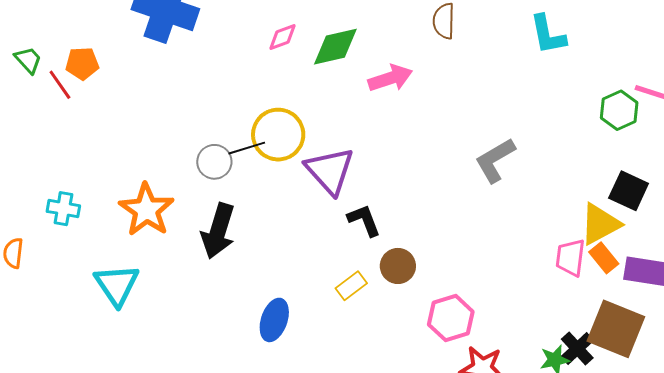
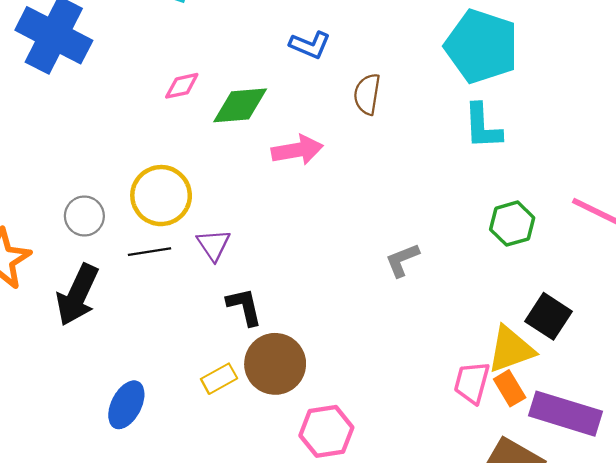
green hexagon: (619, 110) -> (512, 224), moved
black line: (247, 148) -> (150, 252), moved
gray L-shape: (495, 160) -> (402, 260), size x0.7
purple triangle: (330, 171) -> (214, 245), size x0.6
brown circle: (398, 266) -> (275, 364), size x1.5

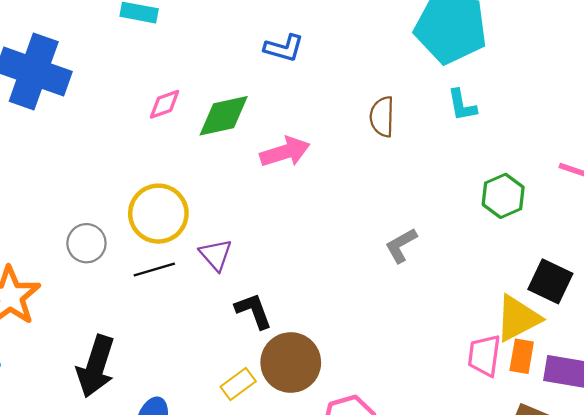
brown semicircle: (367, 94) -> (382, 117), moved
cyan L-shape: (483, 126) -> (462, 105), size x0.7
black arrow: (77, 295) -> (96, 366), moved
orange rectangle: (510, 388) -> (522, 356), turned 48

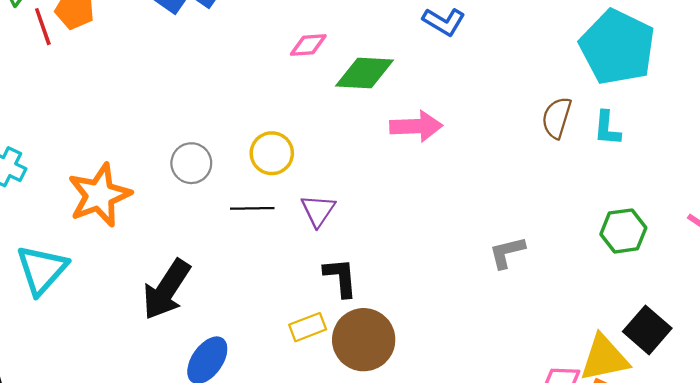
brown semicircle: (382, 117) -> (557, 118), moved
yellow circle: (158, 214) -> (272, 153), size x0.7
yellow rectangle: (238, 384) -> (308, 327), moved

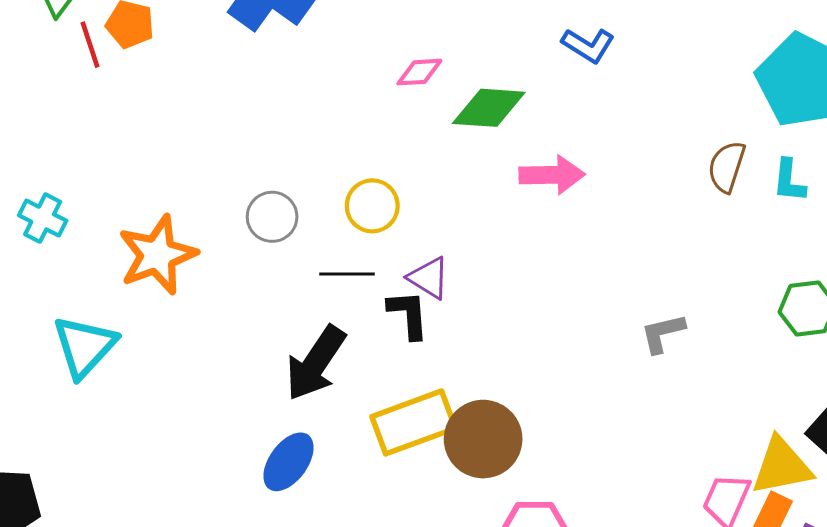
purple triangle: (318, 210) -> (429, 278), turned -33
black L-shape: (341, 277) -> (408, 314), moved
black arrow: (166, 290) -> (316, 363), moved
yellow rectangle: (308, 327) -> (414, 422), size x1.8

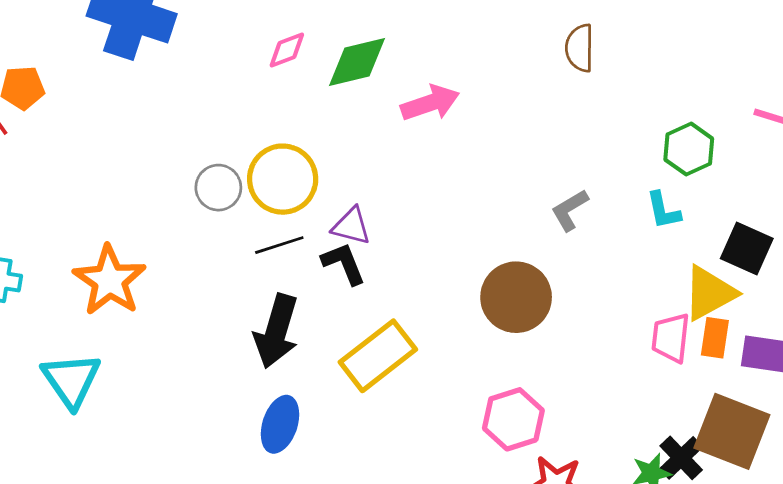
cyan L-shape: (789, 181) -> (663, 210), moved
yellow circle: (372, 206) -> (283, 179), size x1.4
gray circle: (272, 217) -> (218, 188), moved
brown circle: (483, 439) -> (516, 297), moved

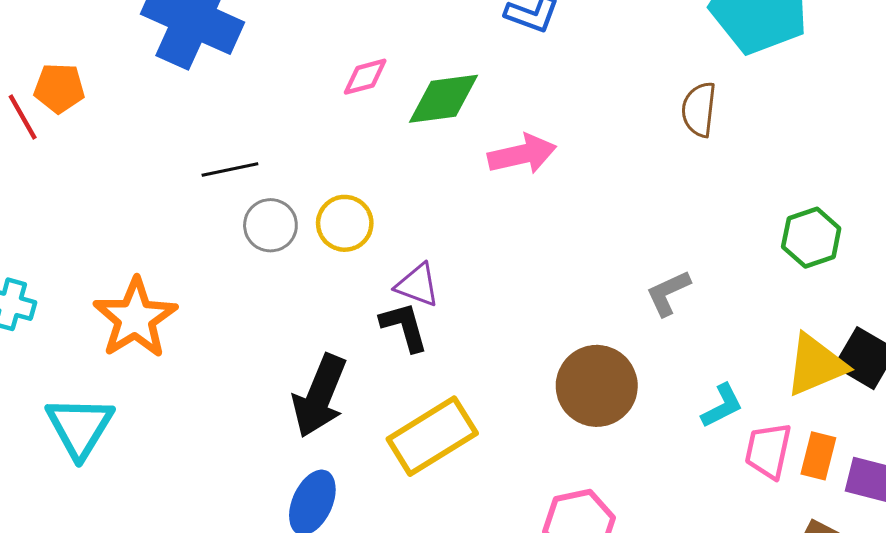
yellow circle: (283, 179) -> (345, 223), size x0.7
cyan L-shape: (663, 210) -> (722, 406), moved, turned -111
black line: (279, 245) -> (230, 170), moved
yellow triangle: (709, 293) -> (816, 365), moved

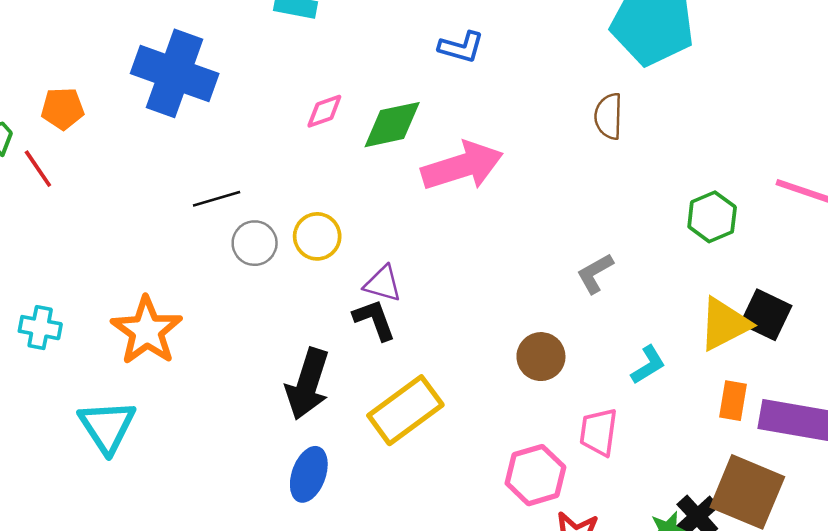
orange pentagon: (59, 88) -> (63, 108), moved
pink arrow: (522, 154) -> (462, 166), size x1.4
brown circle: (597, 386) -> (541, 357), size x0.7
pink trapezoid: (768, 451) -> (599, 432), moved

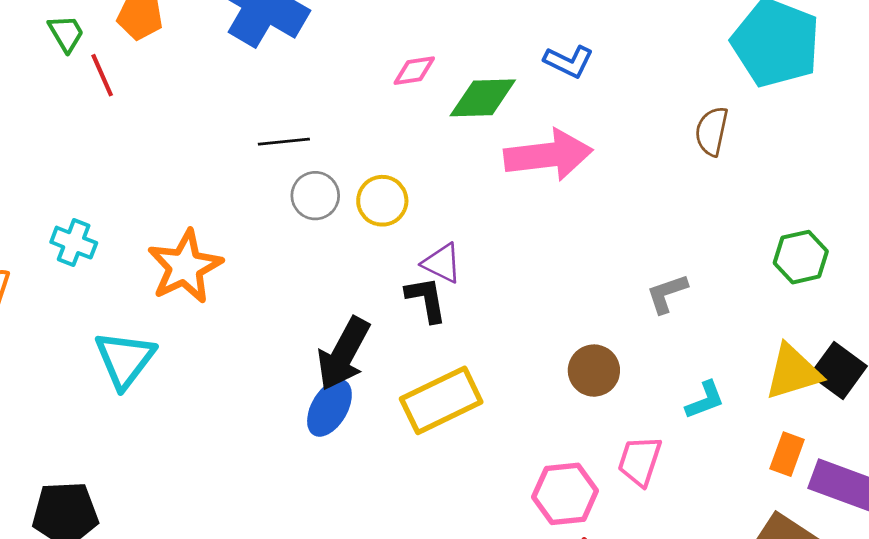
blue L-shape: (461, 47) -> (569, 61), moved
blue ellipse: (309, 474) -> (329, 408), moved

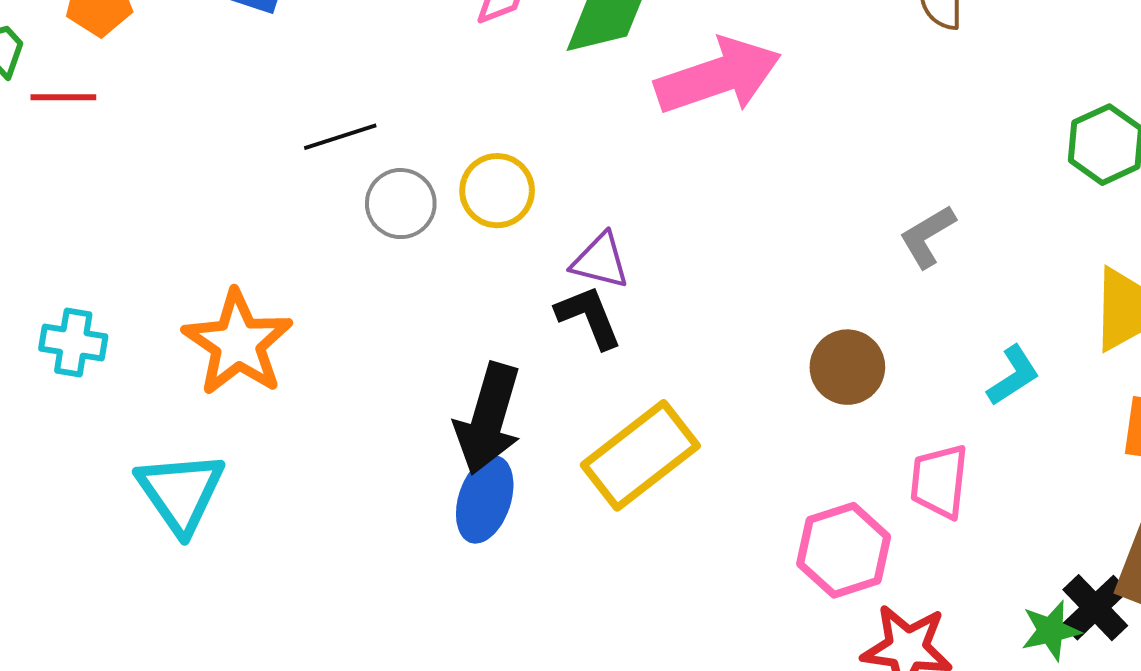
red line: (102, 75) -> (63, 97), turned -54

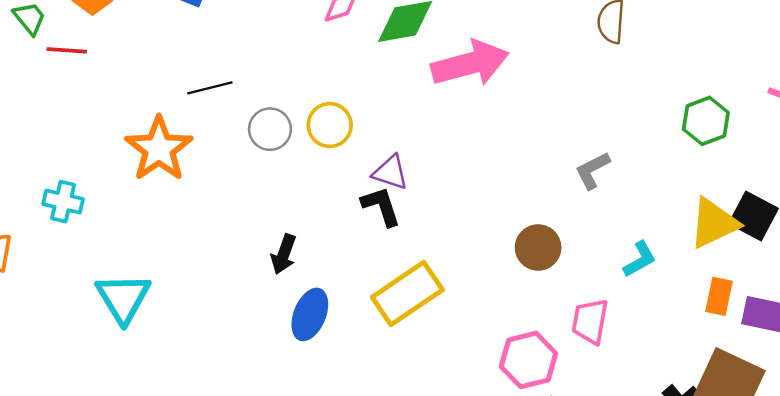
black line: (340, 137) -> (210, 88), moved
orange star: (238, 343) -> (159, 149), moved
black arrow: (488, 419) -> (284, 254), moved, size x0.6

